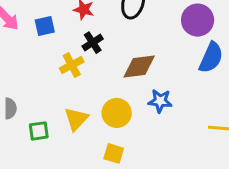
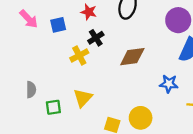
blue star: (160, 101) -> (169, 84), moved
yellow circle: (117, 113) -> (141, 118), moved

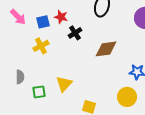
red star: (89, 12) -> (61, 17), moved
yellow cross: (79, 55) -> (41, 46), moved
yellow circle: (141, 118) -> (127, 97), moved

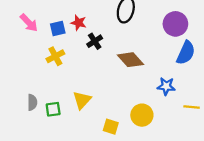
brown diamond: (106, 49) -> (130, 60), turned 55
gray semicircle: (20, 77) -> (32, 102), moved
yellow circle: (127, 97) -> (142, 115), moved

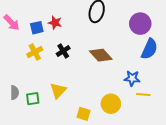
black cross: (95, 41) -> (63, 51), moved
yellow line: (192, 107) -> (143, 95), moved

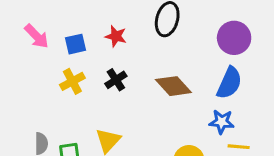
red star: (55, 23) -> (116, 36), moved
blue semicircle: (149, 49) -> (229, 83), moved

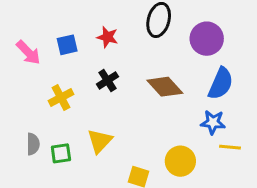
pink arrow: (37, 36) -> (28, 53), moved
purple circle: (234, 38) -> (207, 39), moved
yellow cross: (72, 81) -> (61, 98), moved

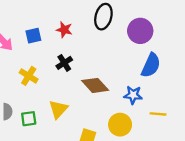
brown diamond: (165, 87) -> (95, 85), moved
yellow cross: (61, 98) -> (29, 76), turned -30
blue star: (213, 122) -> (133, 95), moved

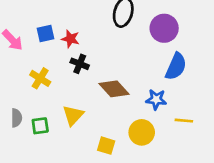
red star: (64, 30) -> (70, 39), moved
black cross: (64, 63) -> (80, 64), turned -35

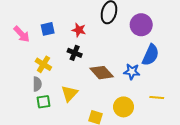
red star: (70, 39) -> (79, 30), moved
blue star: (156, 99) -> (132, 72), moved
gray semicircle: (16, 118) -> (37, 84), moved

